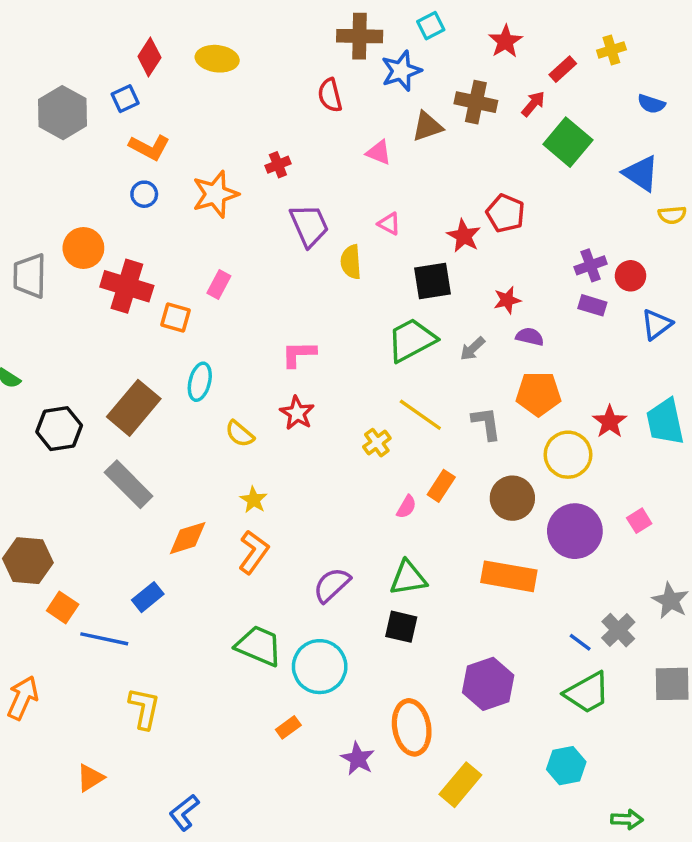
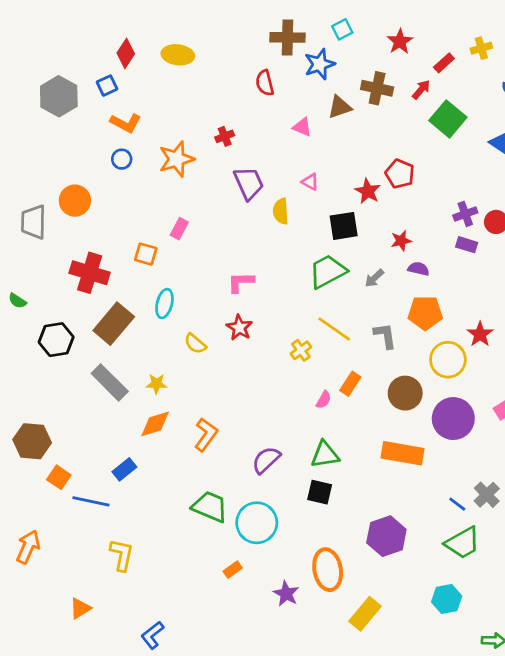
red cross: (127, 286) -> (90, 273), moved
yellow star: (254, 500) -> (156, 384), moved, turned -30

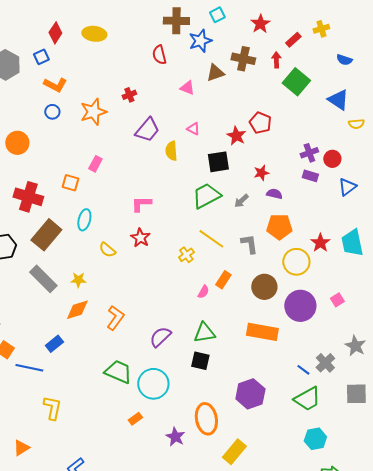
red arrow: (421, 90) -> (276, 60), turned -42
purple trapezoid: (249, 183) -> (147, 130), turned 64
cyan hexagon: (447, 599) -> (315, 439), moved

